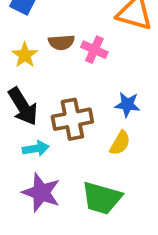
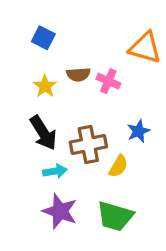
blue star: (127, 105) -> (138, 131), turned -30
yellow semicircle: (120, 143) -> (118, 166), moved

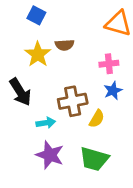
pink cross: (108, 81) -> (109, 64), moved, turned -30
yellow star: (45, 86) -> (38, 54), size x1.4
black arrow: (43, 133) -> (20, 92), moved

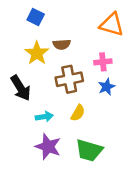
brown cross: (73, 101) -> (69, 79), moved
yellow semicircle: (97, 119) -> (78, 113), moved

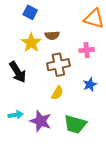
blue star: (107, 87) -> (90, 85), moved
yellow semicircle: (78, 113) -> (57, 93), moved
cyan arrow: (44, 117) -> (16, 115), moved

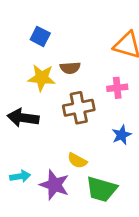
yellow star: (31, 43) -> (42, 78), turned -30
black arrow: (18, 72) -> (23, 118), turned 130
yellow semicircle: (57, 93) -> (77, 161), moved, turned 88

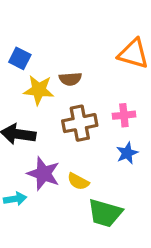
blue square: (40, 36) -> (20, 58), moved
pink cross: (117, 88) -> (124, 115), moved
purple star: (54, 185) -> (43, 174), moved

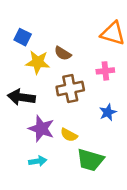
brown semicircle: (70, 79) -> (63, 53), turned 36
pink cross: (124, 115) -> (105, 71), moved
cyan arrow: (15, 199) -> (38, 161), moved

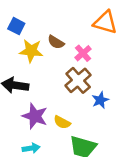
pink cross: (105, 71) -> (83, 53), moved, turned -35
brown cross: (70, 89) -> (78, 80), moved, turned -30

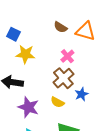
brown semicircle: (56, 42) -> (60, 27), moved
yellow semicircle: (62, 122) -> (57, 102), moved

